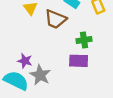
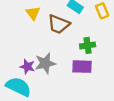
gray star: (40, 75) -> (45, 63), moved, turned 30

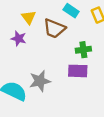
gray star: (45, 63) -> (40, 81), moved
purple star: (27, 67) -> (19, 39), moved

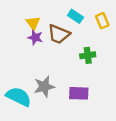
purple star: (19, 39) -> (35, 37), moved
purple rectangle: (78, 71) -> (79, 93), moved

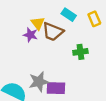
yellow triangle: (33, 23) -> (38, 23), moved
purple rectangle: (79, 93) -> (56, 88), moved

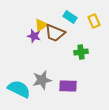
yellow triangle: (38, 23) -> (41, 25), turned 32
purple rectangle: (56, 88) -> (68, 86), moved

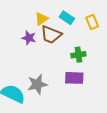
yellow triangle: (41, 25) -> (42, 19), moved
purple rectangle: (68, 86) -> (74, 78), moved

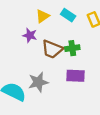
brown trapezoid: (51, 35) -> (52, 49), moved
green cross: (78, 55) -> (72, 48), moved

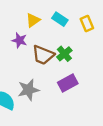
green cross: (72, 48) -> (64, 54), turned -32
purple rectangle: (75, 76) -> (68, 83), turned -30

